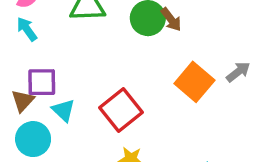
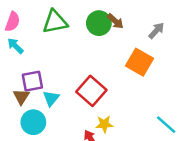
gray arrow: (238, 72) -> (156, 31), moved
cyan triangle: (63, 110) -> (51, 98), turned 36

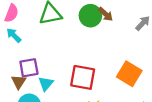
orange square: (140, 62) -> (129, 74), moved
red square: (91, 91) -> (83, 77), turned -32

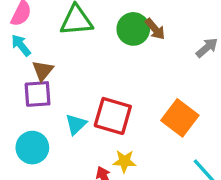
brown triangle: (19, 82) -> (43, 71), moved
cyan triangle: (46, 84) -> (76, 124), moved

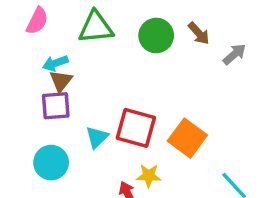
brown arrow: (155, 29) -> (199, 33), moved
cyan arrow: (21, 45) -> (55, 63), moved, turned -70
orange square: (180, 118) -> (187, 138), moved

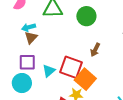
brown arrow: (199, 33) -> (95, 50), moved, turned 64
purple square: (56, 106) -> (27, 62), moved
orange square: (187, 138) -> (85, 79), moved

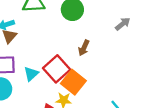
red square: (71, 67) -> (57, 69), turned 30

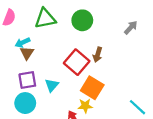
red square: (57, 69) -> (77, 62), moved

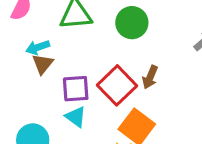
purple square: (27, 80) -> (76, 89), moved
cyan triangle: (52, 85) -> (76, 117), turned -40

